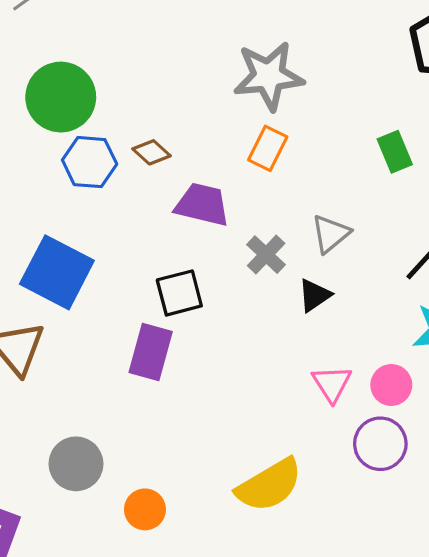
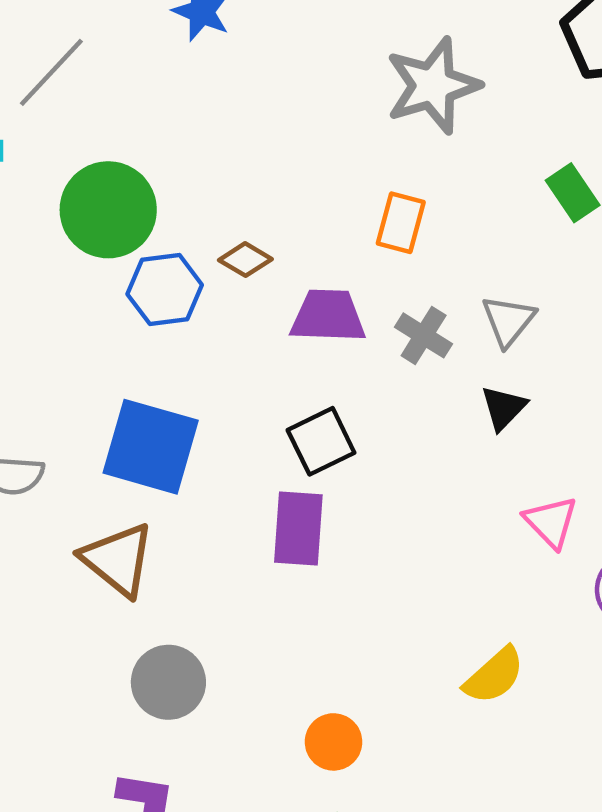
gray star: (269, 76) -> (433, 86), moved
gray cross: (266, 255) -> (424, 335), moved
gray circle: (76, 464) -> (168, 682), moved
yellow semicircle: (269, 485) -> (494, 676), size x0.7

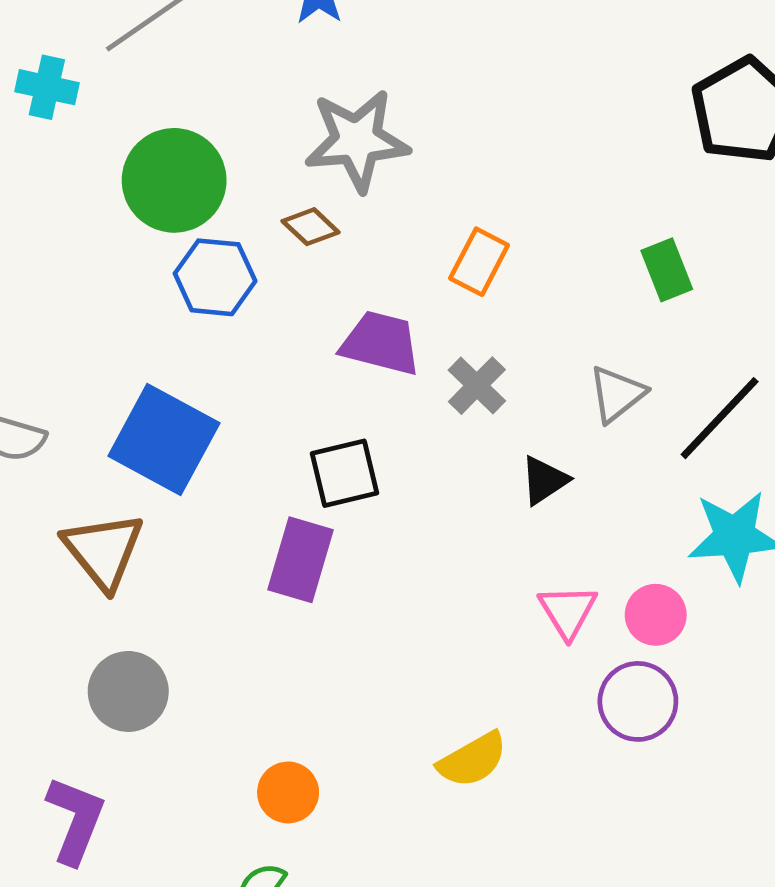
gray star: (433, 86) -> (357, 140), moved
brown diamond: (245, 260) -> (311, 227), moved
gray triangle: (508, 321) -> (617, 394), moved

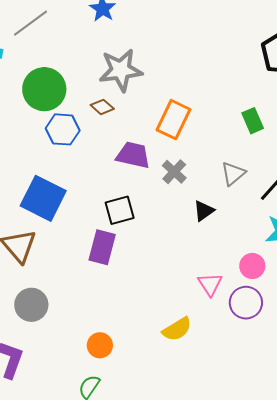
orange rectangle: (479, 262) -> (174, 120), size x1.4
pink triangle: (568, 611) -> (210, 284), moved

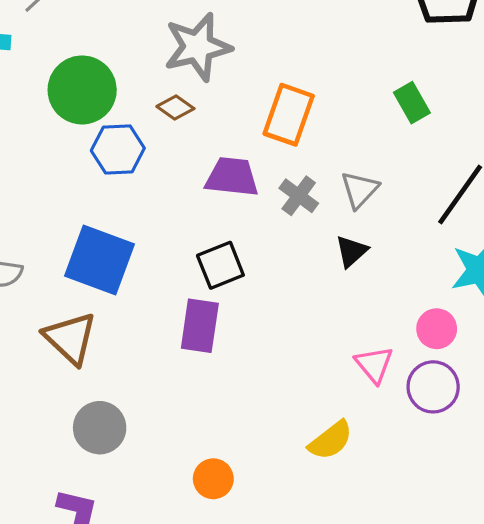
gray triangle: (233, 174) -> (360, 190), moved

